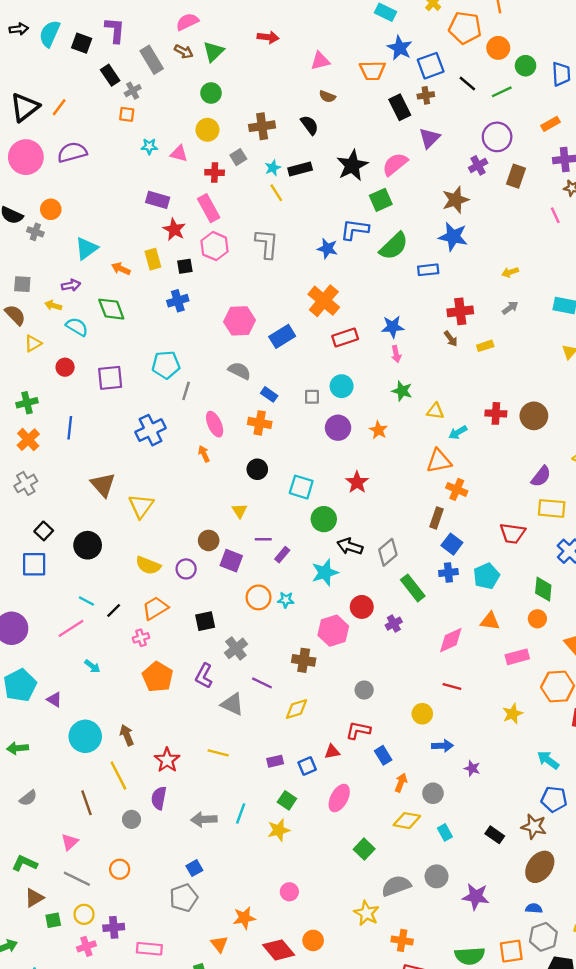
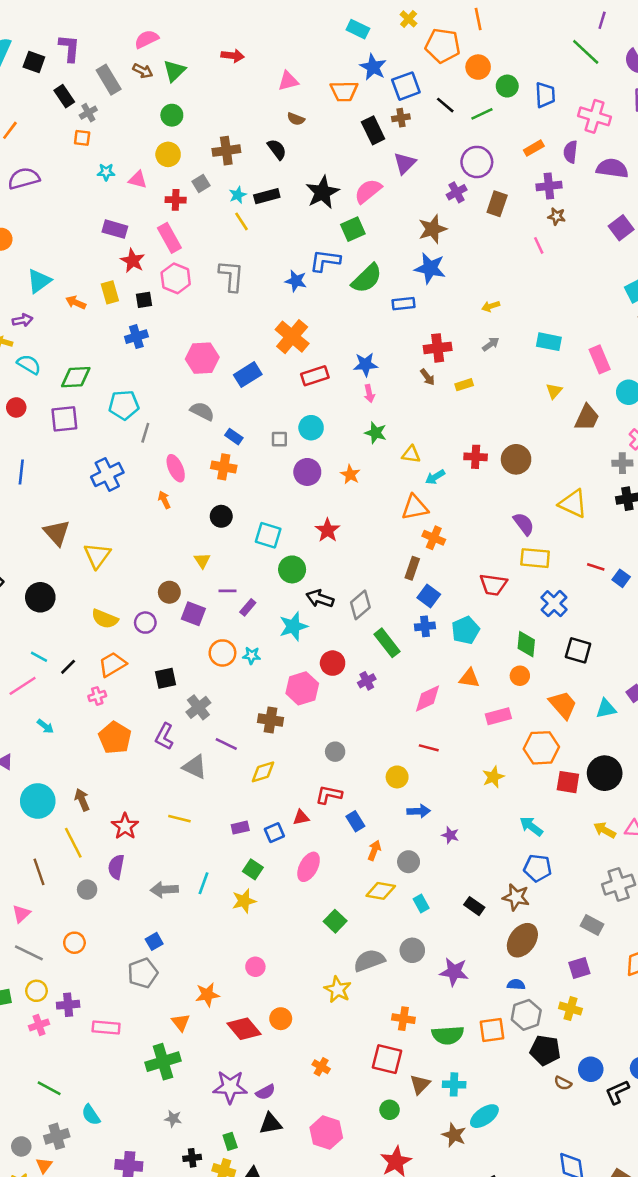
green diamond: (111, 309) -> (76, 377), moved, turned -72
purple semicircle: (541, 476) -> (524, 524), turned -75
orange cross: (402, 940) -> (403, 1019), moved

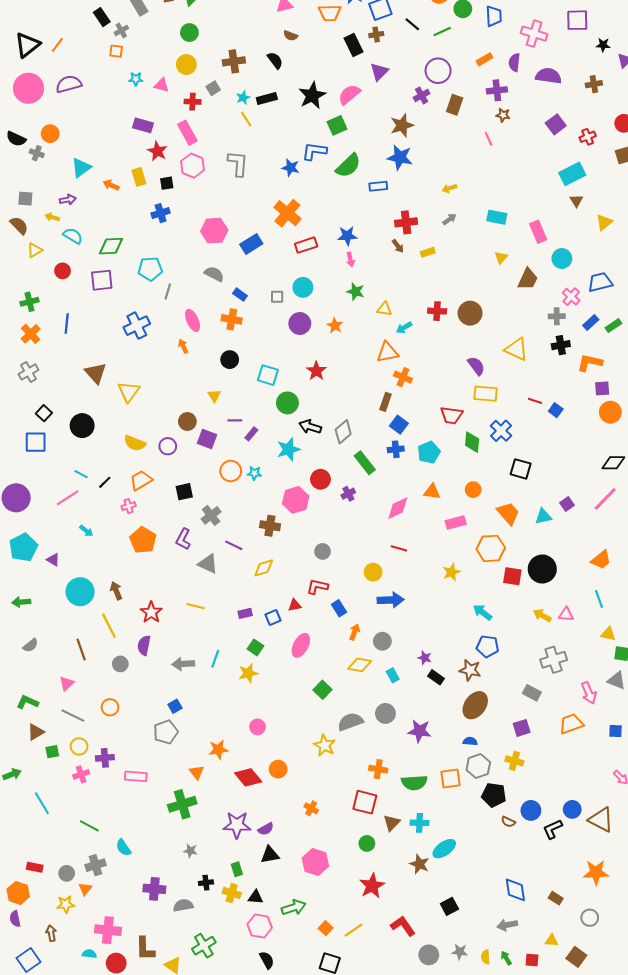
green diamond: (526, 644) -> (472, 442), moved
blue arrow: (419, 811) -> (391, 600), size x1.4
purple star: (450, 835) -> (425, 658), moved

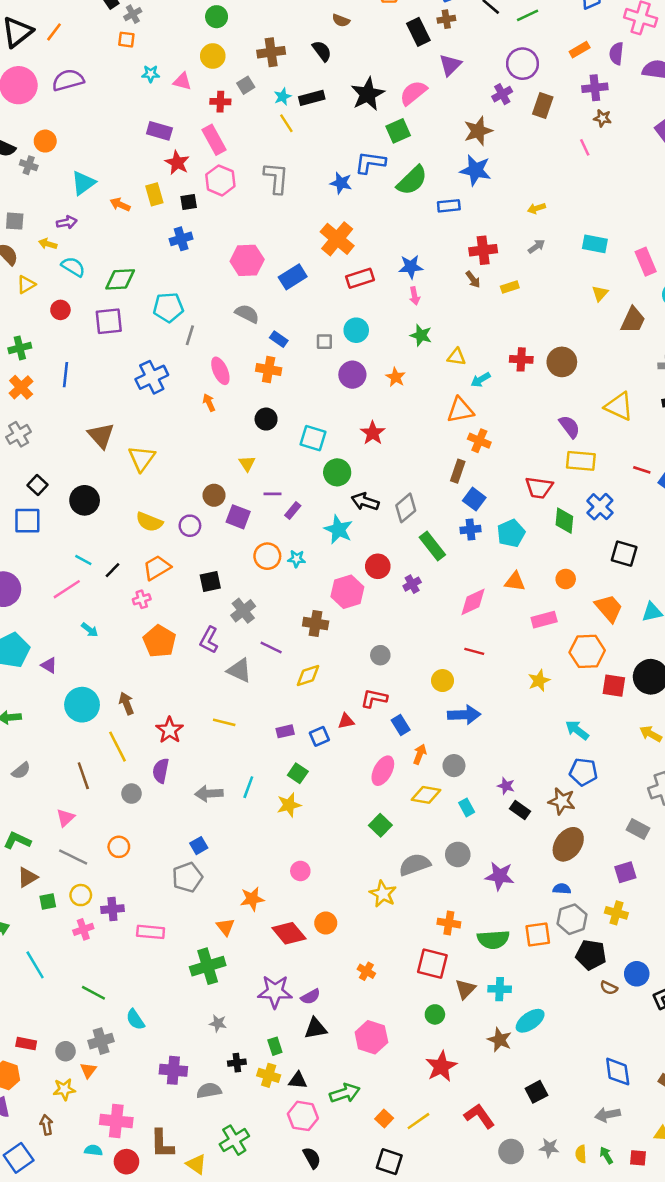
cyan star: (288, 449) -> (338, 529), turned -30
pink ellipse: (301, 645) -> (383, 771), moved

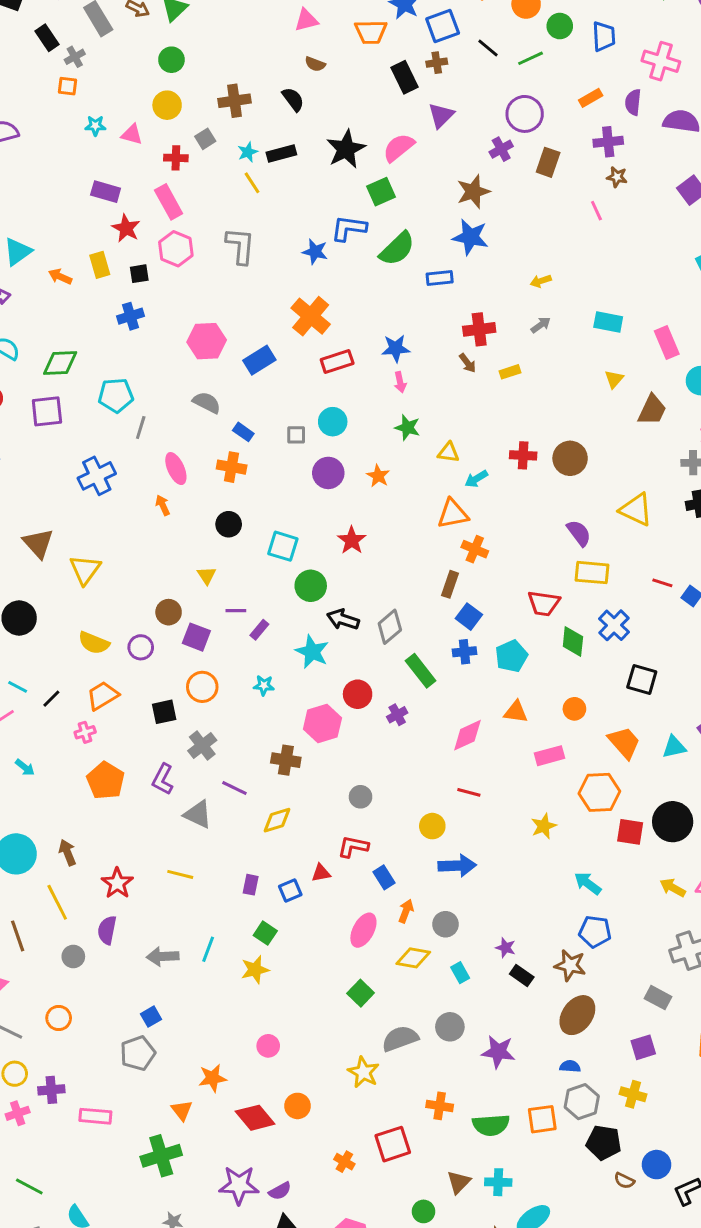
orange circle: (267, 556) -> (202, 687), moved
purple rectangle: (285, 731) -> (251, 885), turned -66
red square: (432, 964) -> (393, 1144), moved, turned -32

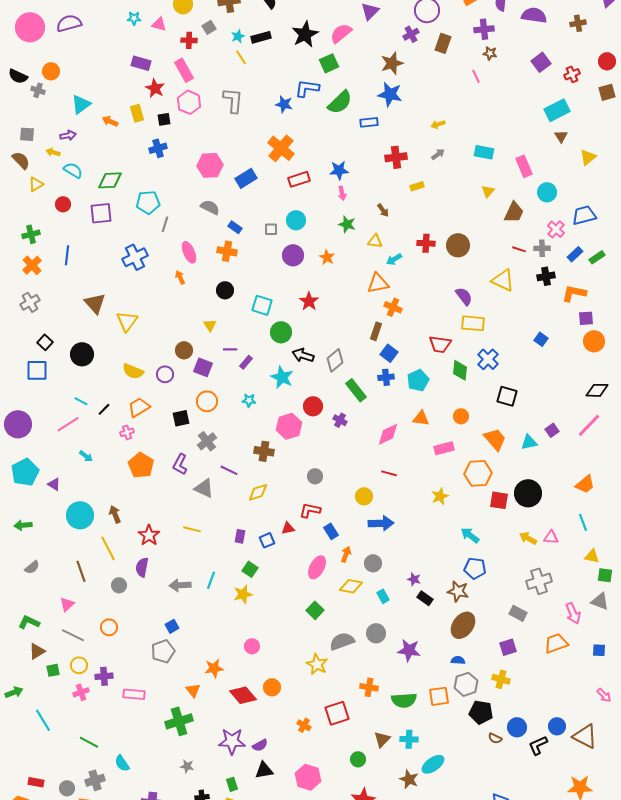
brown arrow: (467, 363) -> (383, 210), moved
red line: (662, 583) -> (519, 249), moved
purple cross: (397, 715) -> (340, 420), turned -32

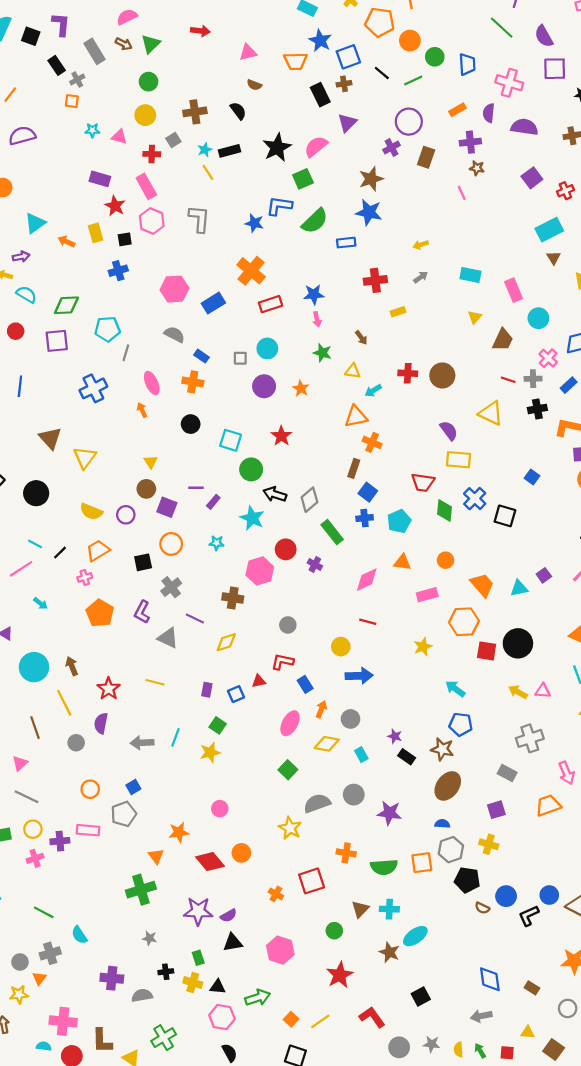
yellow triangle: (210, 325) -> (151, 462), moved
black square: (507, 396) -> (505, 516), moved
orange circle: (109, 627) -> (90, 789), moved
pink rectangle: (134, 694) -> (88, 830), moved

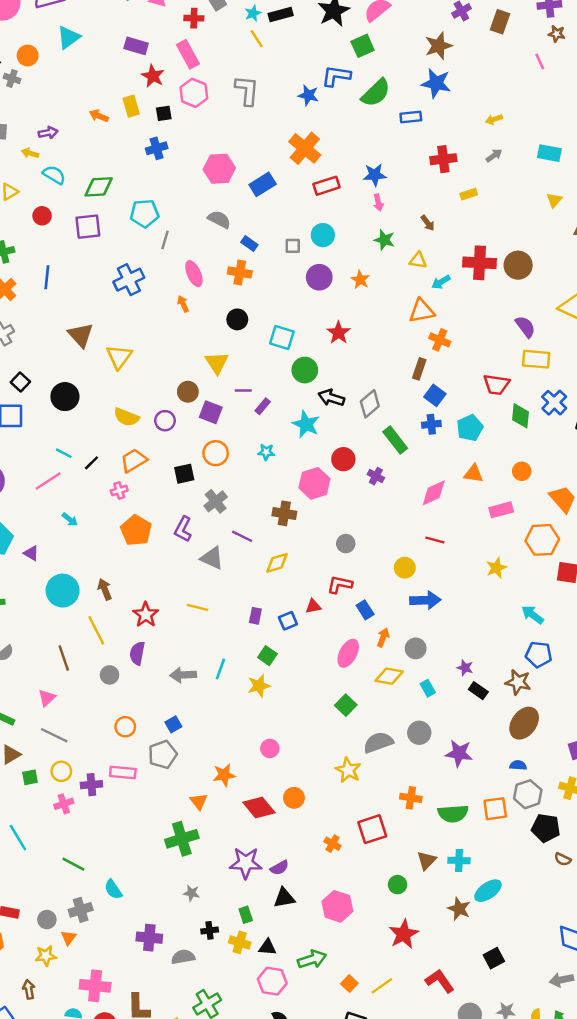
cyan triangle: (35, 223) -> (69, 37), moved
red cross: (408, 373) -> (480, 263), size x1.5
yellow triangle: (151, 462) -> (217, 363), moved, size x1.5

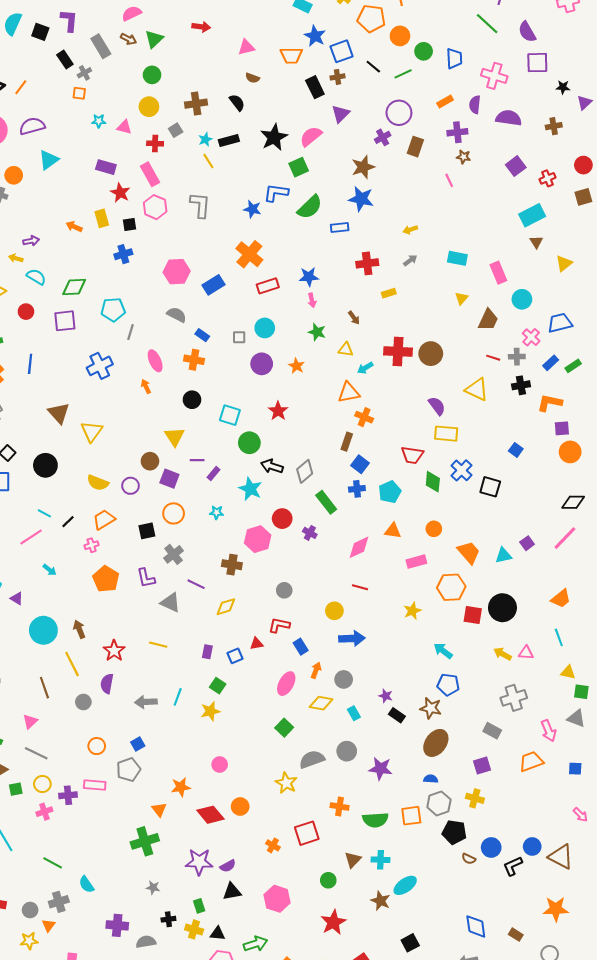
purple L-shape: (183, 529) -> (146, 578), turned -40

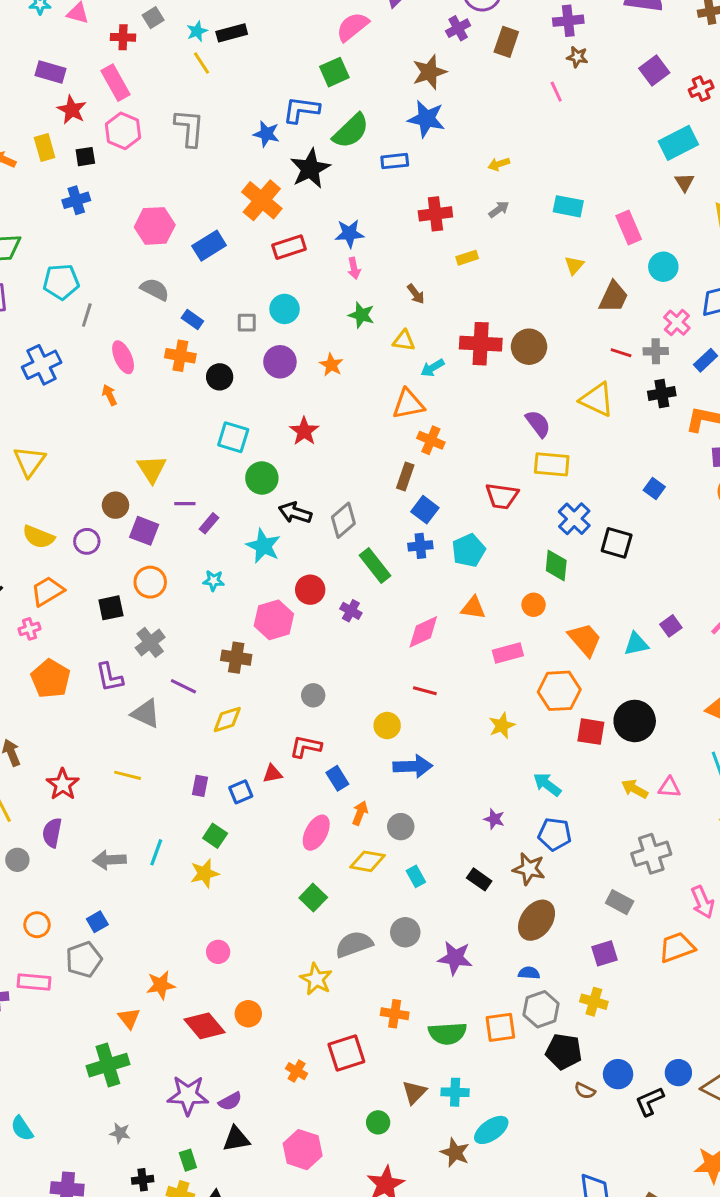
black star: (274, 137) -> (310, 169), moved
black circle: (192, 400) -> (220, 377), moved
green diamond: (433, 482) -> (556, 566), moved
purple star: (386, 696) -> (494, 819), moved

